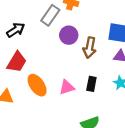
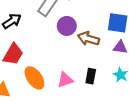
brown arrow: (90, 48) -> (88, 39), turned 96

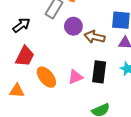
black rectangle: (91, 76) -> (99, 72), size x1.5

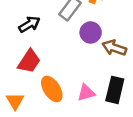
orange triangle: (17, 91) -> (15, 101), turned 49

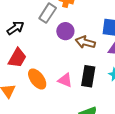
pink triangle: (86, 93) -> (65, 80), turned 42

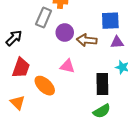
black rectangle: (88, 76) -> (102, 84), moved
pink triangle: (65, 80) -> (67, 66), moved

